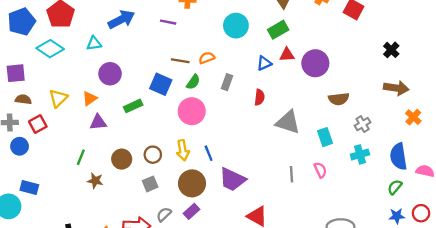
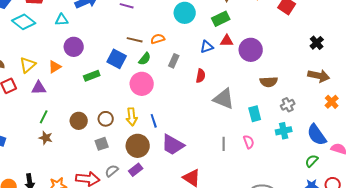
purple triangle: (98, 122) -> (39, 88), moved
blue semicircle: (399, 157) -> (317, 135), turned -30
brown star: (95, 181) -> (46, 138), moved

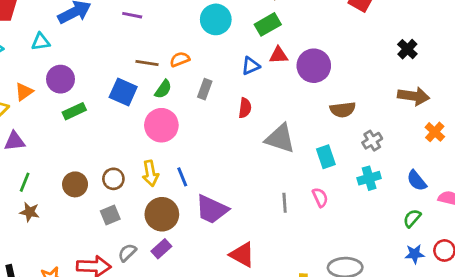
orange triangle: (55, 67) -> (24, 92), moved
green rectangle: (92, 76) -> (74, 111), moved
blue semicircle: (317, 135) -> (417, 181), size x0.7

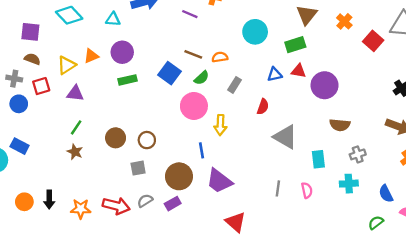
yellow arrow: (150, 173) -> (220, 125), moved

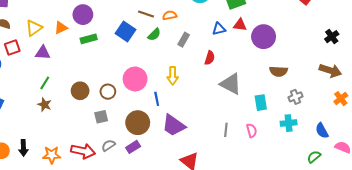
orange triangle: (91, 56) -> (61, 28), moved
pink circle: (194, 106) -> (135, 79), moved

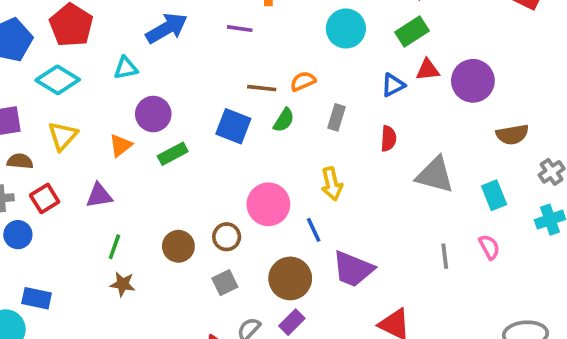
yellow triangle: (34, 28) -> (63, 136), moved

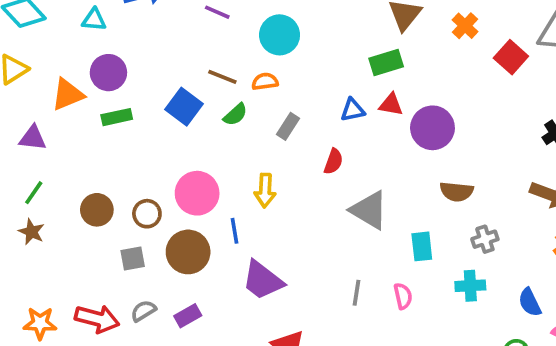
cyan circle: (346, 29) -> (280, 35), moved
orange triangle: (120, 145) -> (68, 94), size x1.4
brown circle: (290, 278) -> (188, 252), moved

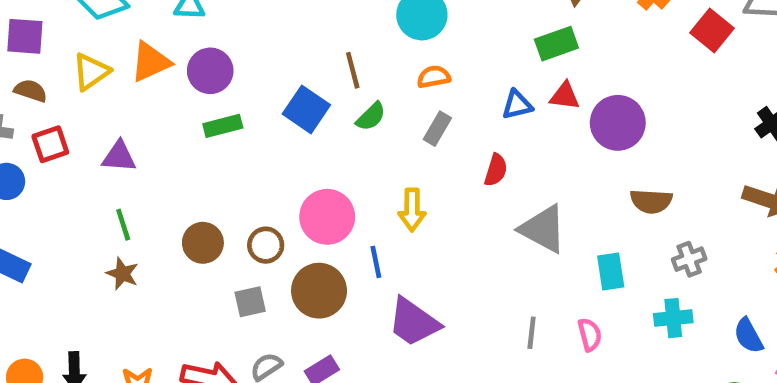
brown line: (222, 77) -> (353, 70), turned 56
orange semicircle: (265, 81) -> (434, 77), moved
orange triangle: (68, 94) -> (150, 62), moved
green line: (34, 193) -> (123, 225), turned -50

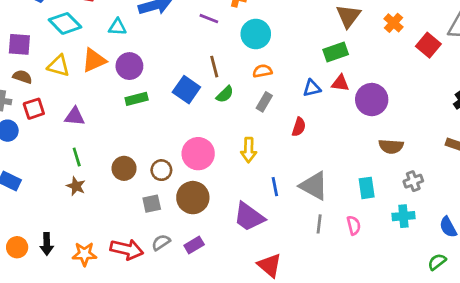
yellow triangle: (91, 72) -> (59, 66), turned 50
gray triangle: (543, 229) -> (314, 186), moved
blue line: (376, 262) -> (275, 187), moved

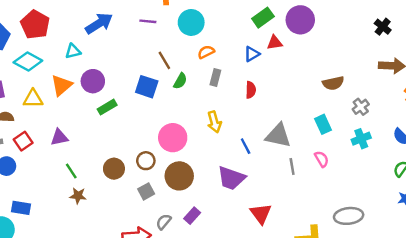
purple circle: (372, 100) -> (300, 20), moved
red triangle: (270, 265) -> (261, 214), turned 30

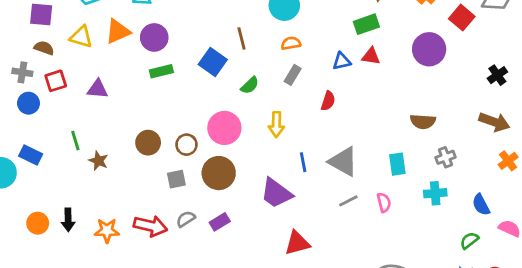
purple circle: (300, 20) -> (429, 49), moved
green semicircle: (180, 81) -> (250, 85), moved
gray line: (292, 166) -> (348, 201), turned 56
green line: (71, 171) -> (75, 141), moved
red triangle: (261, 214) -> (297, 243), turned 35

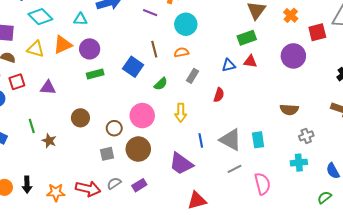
red square: (462, 18) -> (317, 32), turned 36
orange semicircle: (291, 43) -> (181, 52), moved
brown circle: (148, 143) -> (80, 118), moved
cyan rectangle: (397, 164) -> (258, 140), moved
pink semicircle: (384, 202) -> (262, 184), moved, size x1.5

